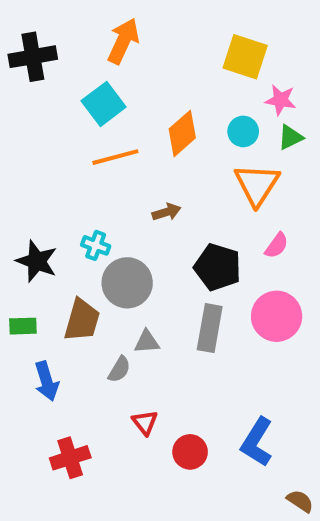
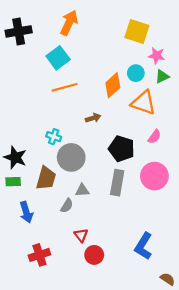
orange diamond: (182, 133) -> (113, 85), moved
orange triangle: (257, 185) -> (143, 103), turned -44
black star: (37, 261) -> (15, 157), moved
red circle: (190, 452) -> (94, 255), moved

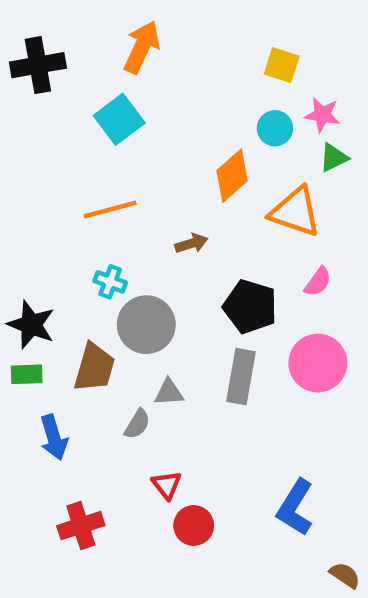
yellow square: (137, 31) -> (282, 65), size x0.7
cyan circle: (136, 73) -> (275, 128), moved
orange line: (65, 87) -> (110, 210), moved

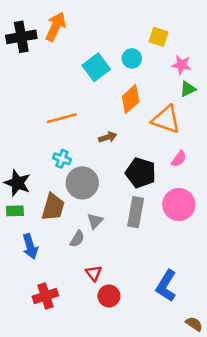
orange arrow: (142, 47) -> (56, 27), moved
cyan square: (119, 119) -> (96, 67), moved
cyan circle: (275, 128) -> (132, 58), moved
gray triangle: (169, 392) -> (95, 221), turned -42

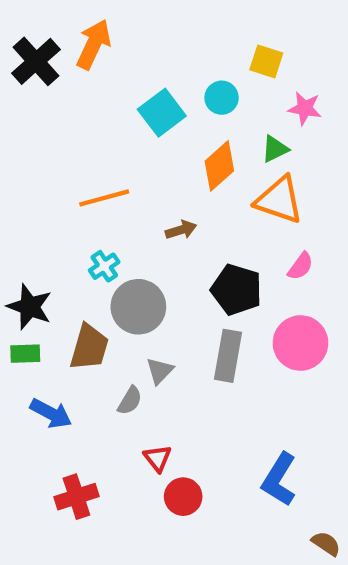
black cross: (21, 37) -> (36, 61), turned -32
green triangle: (188, 89) -> (275, 149), moved
cyan cross: (62, 159) -> (104, 266), turned 36
blue arrow: (30, 246) -> (51, 413), turned -45

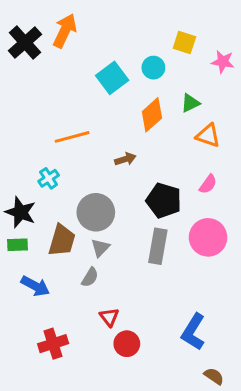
pink star: (305, 108) -> (223, 62), moved
orange triangle: (279, 200) -> (208, 135), moved, size x0.7
cyan cross: (104, 266) -> (49, 178), moved
gray triangle: (160, 371) -> (100, 248), moved
brown semicircle: (326, 544) -> (214, 376), moved

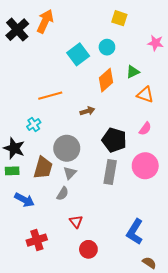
yellow square: (184, 42) -> (119, 18), moved
red circle: (127, 344) -> (88, 249), moved

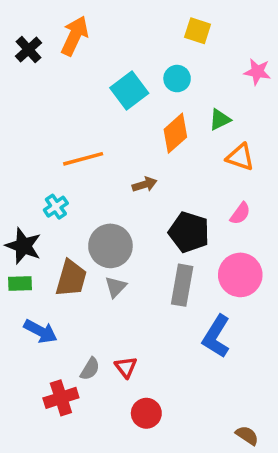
black cross: (17, 30) -> (29, 50), size x0.7
gray semicircle: (63, 194) -> (90, 369), moved
blue L-shape: (135, 232) -> (216, 336), moved

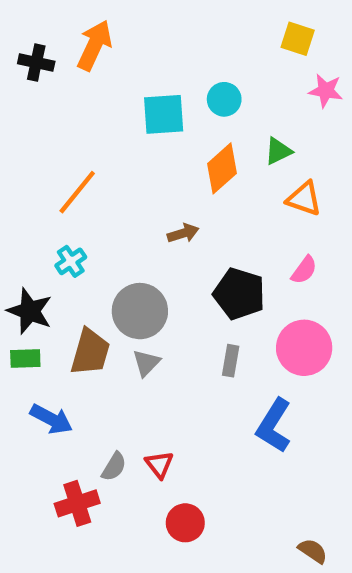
yellow square: (198, 31) -> (298, 39), moved
black cross: (29, 50) -> (36, 63), turned -36
cyan square: (129, 91) -> (164, 114), turned 33
orange line: (83, 159) -> (77, 192), moved, turned -36
gray rectangle: (182, 285) -> (231, 361), size x0.6

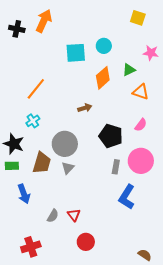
pink star: (326, 91) -> (151, 53), moved
gray rectangle: (231, 361) -> (116, 167), moved
blue arrow: (51, 419) -> (24, 194), turned 42
red cross: (77, 503) -> (31, 247), moved

